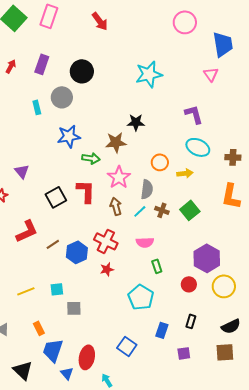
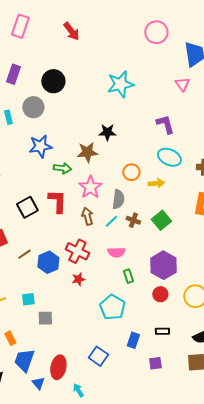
purple hexagon: (207, 258) -> (163, 265), moved
black rectangle: (191, 321) -> (162, 331), turned 72

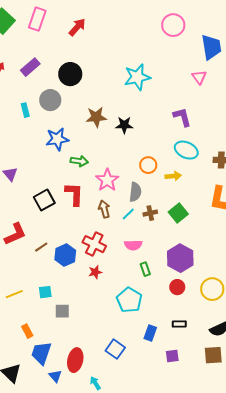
red arrow: (71, 31) -> (77, 27), moved, turned -102
purple rectangle: (13, 74) -> (30, 67), turned 30
brown star: (87, 152) -> (96, 117), moved
brown cross: (133, 220) -> (150, 213), turned -32

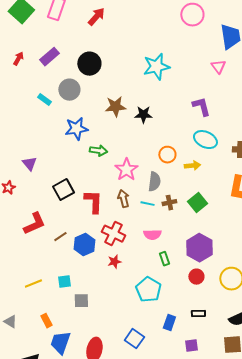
cyan rectangle: (25, 110) -> (44, 100), turned -40
red L-shape: (74, 194) -> (93, 202), moved
cyan line: (128, 214) -> (147, 204), turned 56

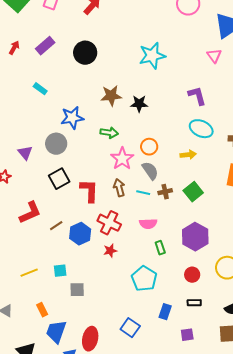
gray circle: (69, 90) -> (56, 144), moved
green arrow: (98, 151) -> (109, 133), moved
orange circle: (167, 155) -> (149, 147), moved
gray semicircle: (154, 182) -> (150, 171), turned -42
red circle: (196, 277) -> (192, 275), moved

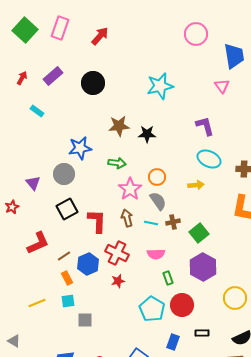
cyan rectangle: (40, 89) -> (37, 111), moved
green square: (193, 192) -> (199, 233), moved
red circle: (192, 275) -> (182, 305), moved, size x1.5
orange rectangle: (42, 310) -> (67, 278), moved

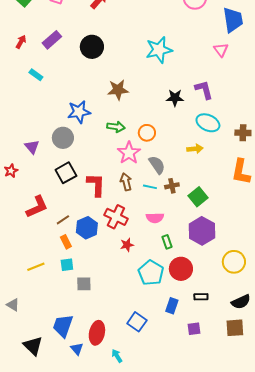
black star: (147, 134) -> (175, 98), moved
orange circle: (157, 177) -> (147, 133), moved
red star: (118, 281) -> (127, 245), moved

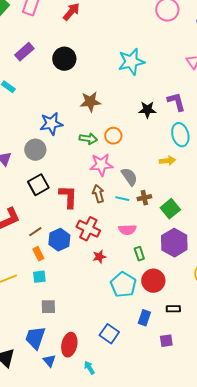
cyan ellipse: (208, 123) -> (180, 135), turned 50
orange circle: (147, 133) -> (113, 136), moved
pink star: (129, 153) -> (101, 165), turned 30
gray square: (84, 284) -> (48, 307), moved

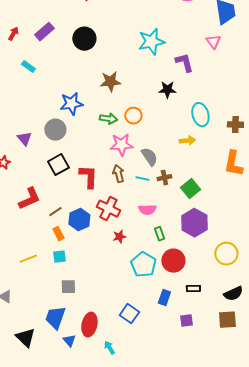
purple L-shape: (176, 102) -> (184, 63), moved

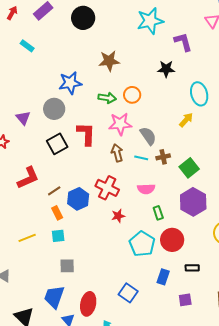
yellow arrow: (187, 141) -> (186, 120), turned -42
red L-shape: (88, 177) -> (86, 134), moved

